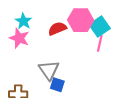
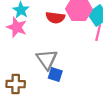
red semicircle: (57, 29) -> (55, 18), turned -150

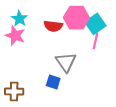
gray triangle: (47, 59) -> (66, 62), moved

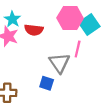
red semicircle: (53, 26) -> (34, 30), moved
pink line: (95, 41) -> (78, 49), moved

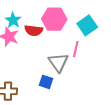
pink hexagon: (70, 18) -> (54, 19), moved

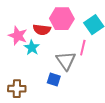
cyan star: (13, 20) -> (32, 48), moved

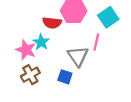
pink star: (18, 36) -> (26, 50), moved
brown cross: (17, 89) -> (30, 75), moved, turned -30

